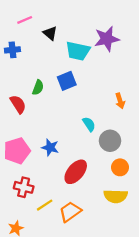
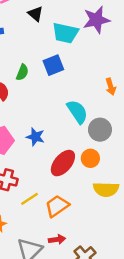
cyan semicircle: (89, 124) -> (77, 112), size x1.5
orange circle: (120, 167) -> (90, 158), moved

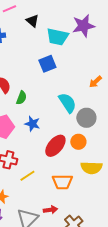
green semicircle: (22, 72) -> (21, 98), moved
orange arrow: (111, 87) -> (95, 82), turned 64
orange trapezoid: (57, 206) -> (62, 182), moved, turned -145

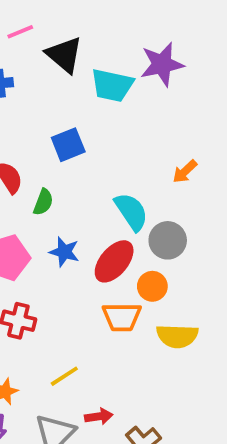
black triangle: (32, 21) -> (64, 55), size x1.5
blue square: (47, 64) -> (68, 145), moved
red ellipse: (55, 146) -> (114, 261), moved
yellow line: (27, 176) -> (64, 376), moved
orange trapezoid: (62, 182) -> (122, 317), moved

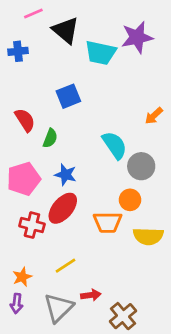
red ellipse: (114, 261) -> (63, 208), moved

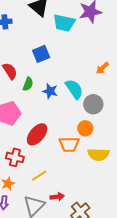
blue star: (66, 175) -> (50, 91), moved
red cross: (32, 225) -> (15, 157), moved

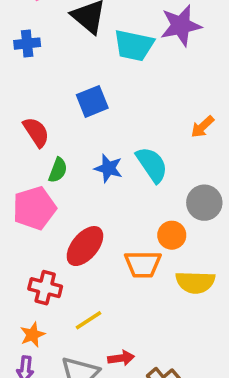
green semicircle: (28, 84) -> (58, 170), moved
gray circle: (93, 104) -> (204, 203), moved

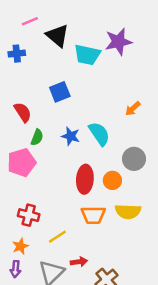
red ellipse: (85, 246) -> (85, 179), moved, turned -36
orange trapezoid: (143, 264) -> (93, 215), moved

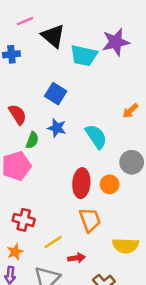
blue square: (60, 92) -> (56, 94), turned -36
blue star: (71, 136) -> (57, 128), moved
yellow semicircle: (128, 212) -> (126, 246), moved
orange trapezoid: (93, 215) -> (90, 220), turned -110
red arrow: (79, 262) -> (76, 258), moved

